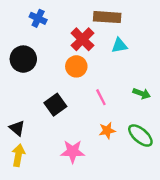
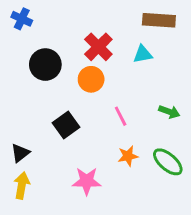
brown rectangle: (107, 17) -> (159, 20), moved
blue cross: (38, 18) -> (22, 19), moved
black circle: (23, 59) -> (45, 65), moved
black triangle: (17, 128) -> (20, 153), turned 42

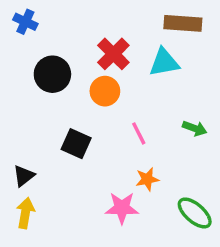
cyan triangle: (143, 54) -> (164, 62), size x1.4
black square: (66, 125) -> (76, 144), turned -30
green ellipse: (168, 162) -> (195, 213), moved
pink star: (87, 181) -> (122, 208), moved

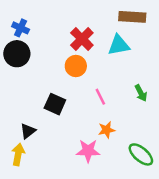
blue cross: (25, 22) -> (21, 28), moved
black circle: (52, 74) -> (17, 54), moved
green arrow: (195, 128) -> (141, 93), turned 42
black triangle: (24, 176) -> (28, 131), moved

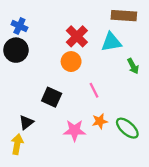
green arrow: (141, 93) -> (133, 66), moved
pink star: (88, 151) -> (74, 130), moved
green ellipse: (141, 154) -> (127, 128), moved

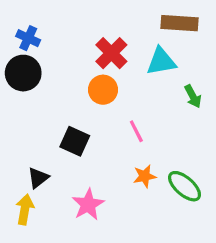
pink star: (74, 130) -> (88, 204), moved, turned -30

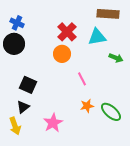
green arrow: (193, 96) -> (116, 58), turned -40
black square: (75, 141) -> (28, 85), moved
yellow arrow: (25, 209) -> (15, 126), turned 150

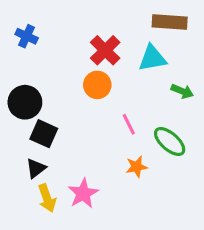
black circle: (14, 44) -> (25, 102), moved
green ellipse: (111, 112) -> (170, 142), moved
yellow arrow: (15, 126) -> (47, 198), moved

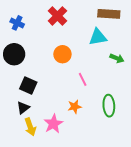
red cross: (105, 50) -> (57, 16), moved
black circle: (25, 102) -> (14, 54), moved
green ellipse: (170, 142) -> (109, 106), moved, turned 45
orange star: (137, 167) -> (75, 107), moved

